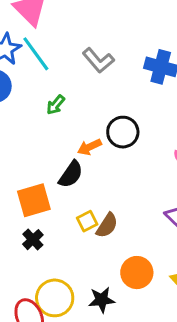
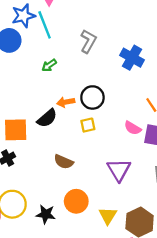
gray L-shape: (98, 60) -> (88, 41), turned -125
yellow square: (87, 221) -> (88, 125), moved
brown semicircle: (107, 225) -> (64, 162), turned 66

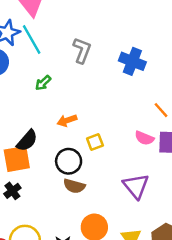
black circle: (92, 97) -> (69, 161), moved
black semicircle: (47, 118) -> (27, 141), moved

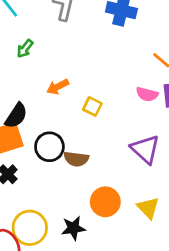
yellow square: (95, 142) -> (92, 106), turned -35
black circle: (69, 161) -> (49, 147), moved

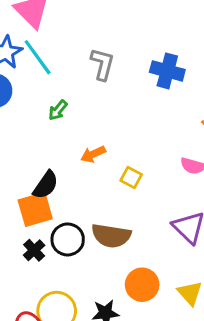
black circle: (49, 147) -> (68, 239), moved
brown semicircle: (76, 159) -> (111, 236), size x1.4

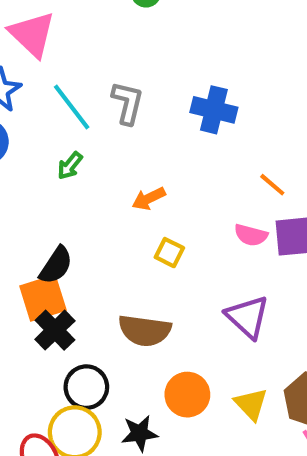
cyan line: (38, 57) -> (72, 107), moved
orange arrow: (93, 154) -> (149, 199), moved
black circle: (68, 239) -> (86, 387), moved
black cross: (34, 250) -> (55, 330), moved, size x1.4

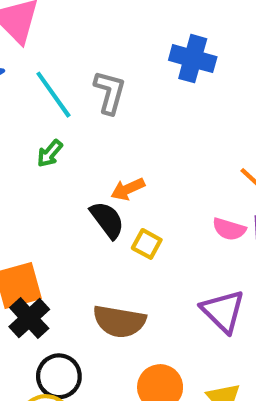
blue cross: (214, 110) -> (193, 59), moved
black semicircle: (56, 265) -> (107, 220), moved, turned -72

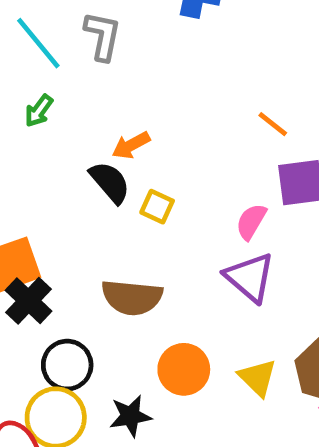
pink semicircle: (229, 229) -> (251, 222), moved, turned 108

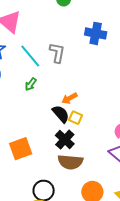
yellow square: (157, 207) -> (76, 118), moved
black cross: (29, 301) -> (65, 140), moved

